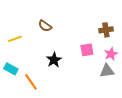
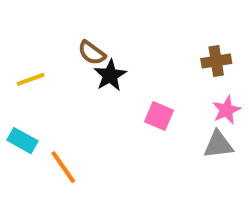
pink square: (87, 50) -> (159, 116), moved, turned 32
black star: (54, 60) -> (110, 75), moved

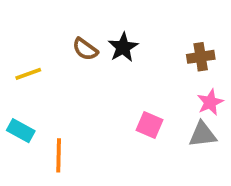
black star: (110, 75) -> (123, 47), moved
pink square: (159, 116) -> (150, 125), moved
orange line: (63, 167) -> (59, 155), turned 36

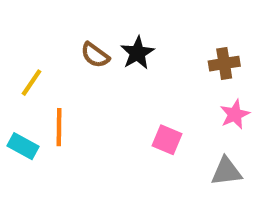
yellow line: (28, 74) -> (32, 83), turned -36
gray triangle: (203, 134) -> (226, 172), moved
orange line: (59, 155) -> (59, 127), moved

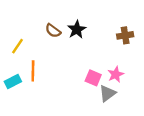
pink star: (235, 114) -> (116, 74), moved
cyan rectangle: (23, 146) -> (13, 82), turned -56
gray triangle: (226, 172) -> (107, 93), moved, turned -30

